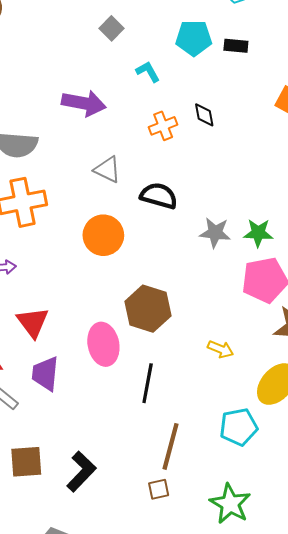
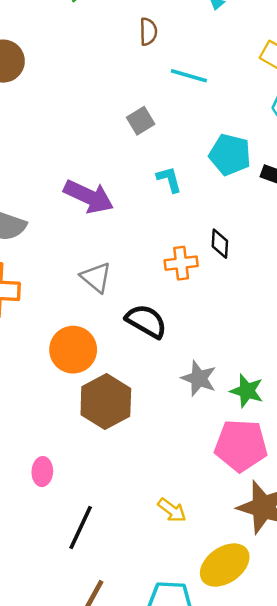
orange cross: (163, 126) -> (181, 263), moved
brown hexagon: (148, 309) -> (106, 402), moved
pink ellipse: (103, 344) -> (42, 472), size x0.6

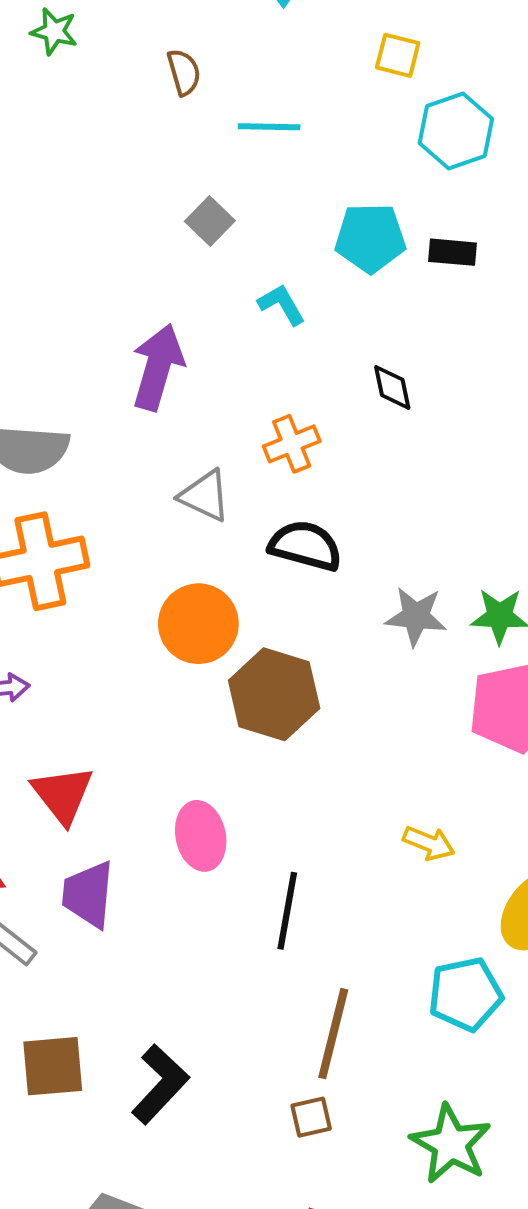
purple arrow: (89, 197) -> (158, 367), turned -84
orange cross: (181, 263) -> (292, 444), moved
pink ellipse: (42, 472) -> (201, 836), size x1.4

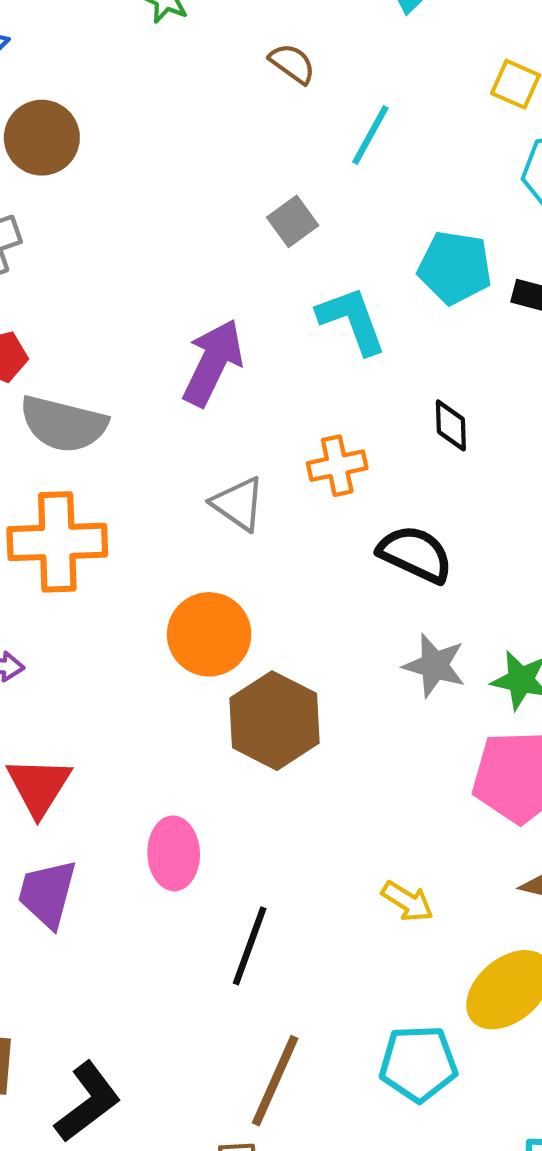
brown semicircle: (184, 72) -> (292, 63), turned -48
cyan line: (269, 127) -> (370, 135), turned -72
cyan L-shape: (282, 305) -> (352, 320), size x1.5
black semicircle: (305, 546) -> (415, 554), moved

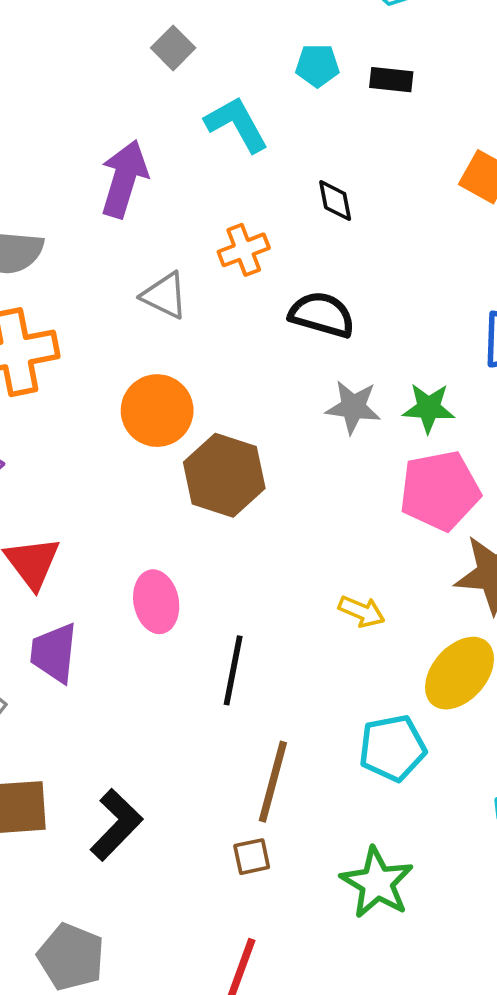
cyan pentagon: (455, 267) -> (317, 66), size x0.7

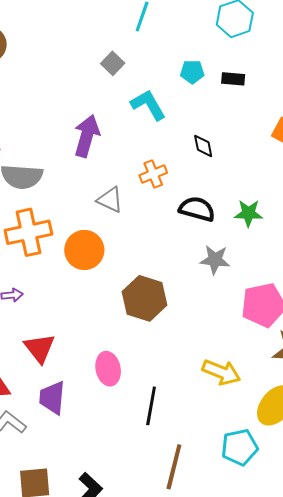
green star: (429, 408) -> (248, 213), moved
orange circle: (157, 411) -> (84, 250), moved
yellow arrow: (362, 611) -> (221, 372), size x1.5

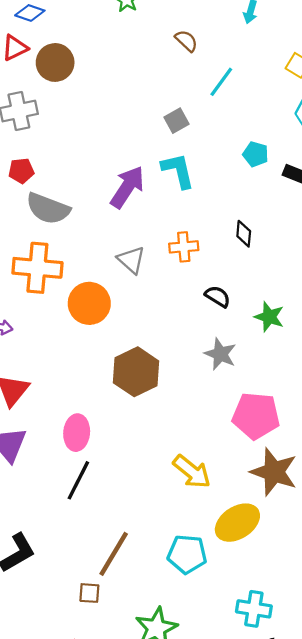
cyan L-shape: (148, 105) -> (178, 171), moved
black semicircle: (197, 209) -> (218, 296), size x0.7
black line: (151, 406) -> (78, 480), moved

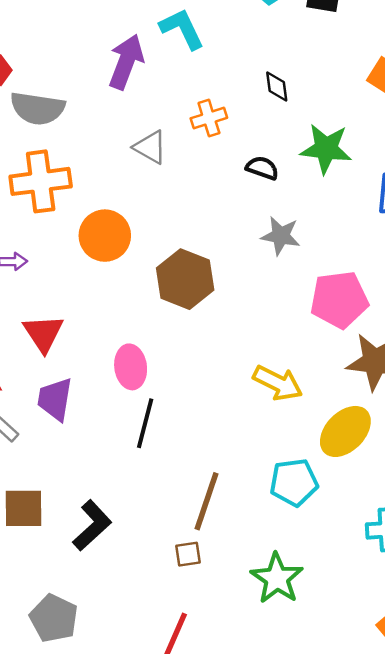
orange circle: (89, 303) -> (105, 236), moved
green star: (269, 317) -> (326, 149), moved, size x1.4

